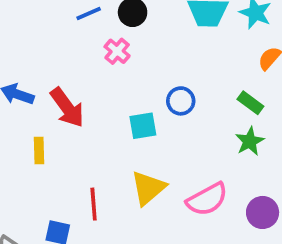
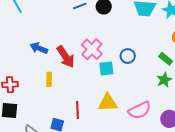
pink cross: (117, 51) -> (92, 49), moved, size x1.5
yellow triangle: (148, 188) -> (108, 103), turned 35

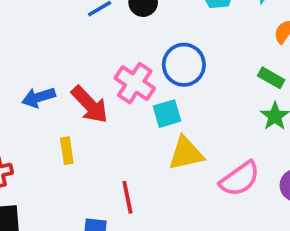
blue arrow: (39, 48) -> (39, 97), turned -30
blue circle: (128, 56) -> (184, 65), moved, size x1.5
yellow triangle: (108, 103) -> (186, 153), moved

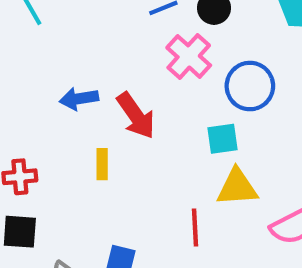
pink cross: (135, 83) -> (189, 56), moved
red line: (127, 197) -> (195, 227), moved

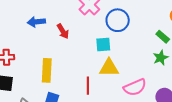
red arrow: (136, 116) -> (63, 31), size x0.7
yellow rectangle: (102, 164) -> (47, 70), moved, size x1.6

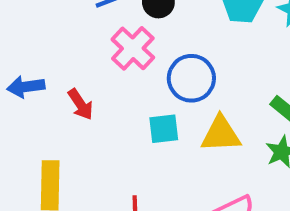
yellow triangle: (109, 68) -> (221, 134), moved

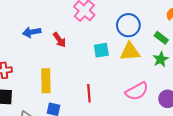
blue circle: (191, 78) -> (128, 25), moved

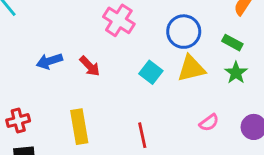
cyan square: (101, 50) -> (151, 72), turned -35
pink semicircle: (137, 91) -> (209, 123), size x0.6

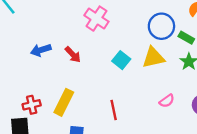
blue circle: (184, 32) -> (161, 26), moved
red cross: (18, 121) -> (32, 105), moved
yellow rectangle: (79, 127) -> (64, 102), turned 35

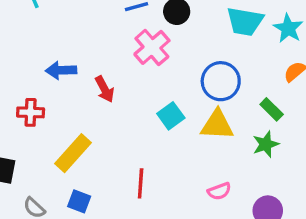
blue circle: (161, 26) -> (221, 81), moved
red cross: (32, 105) -> (31, 112), moved

